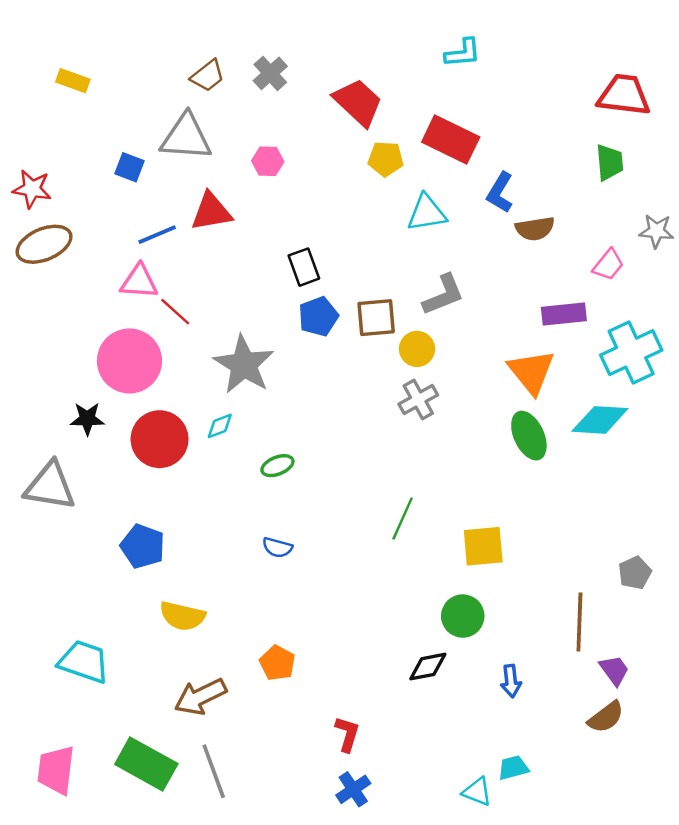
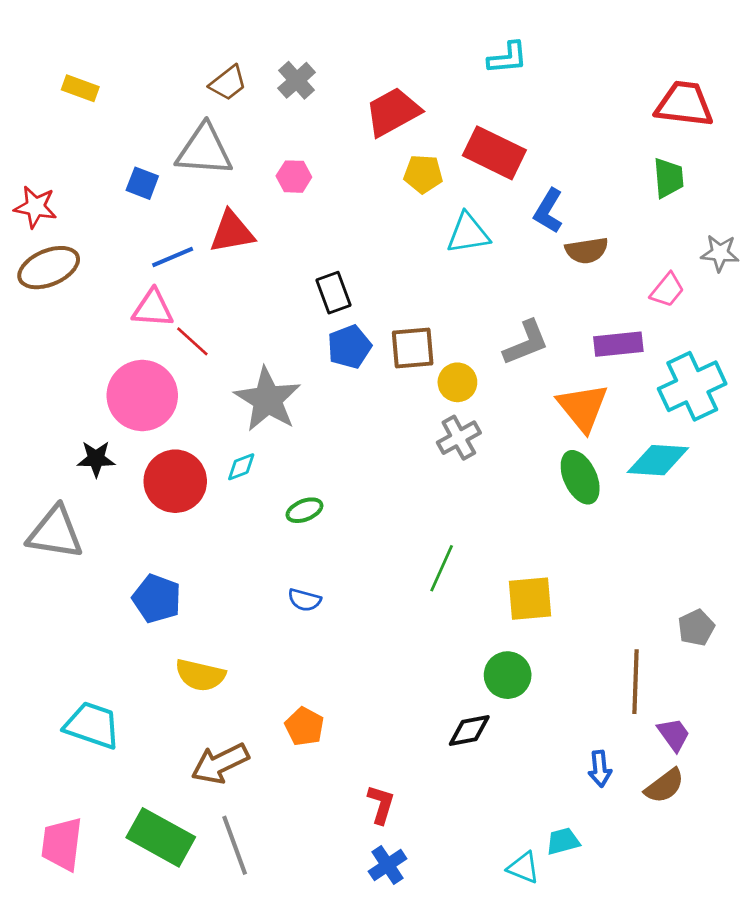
red trapezoid: (358, 102) -> (393, 112), turned -72
gray L-shape: (443, 295) -> (526, 343), moved
blue arrow: (511, 681) -> (600, 769), moved

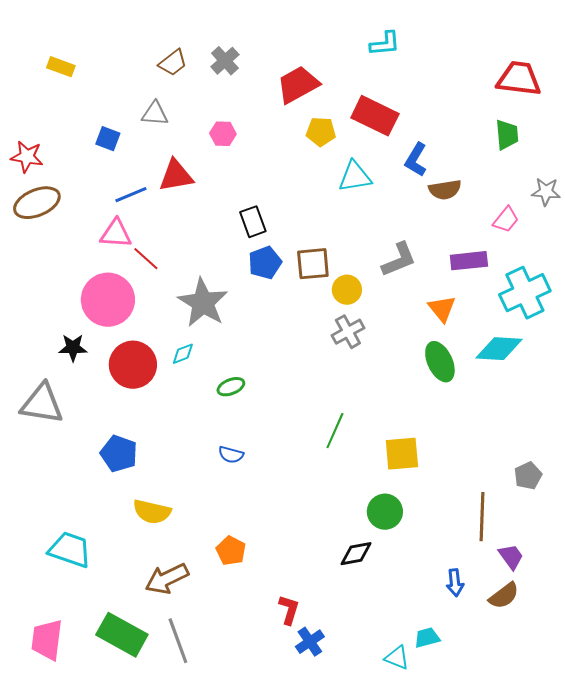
gray triangle: (204, 150) -> (155, 114), size x0.6
orange triangle: (583, 407) -> (442, 309), size x0.7
blue cross: (388, 865) -> (310, 642), moved

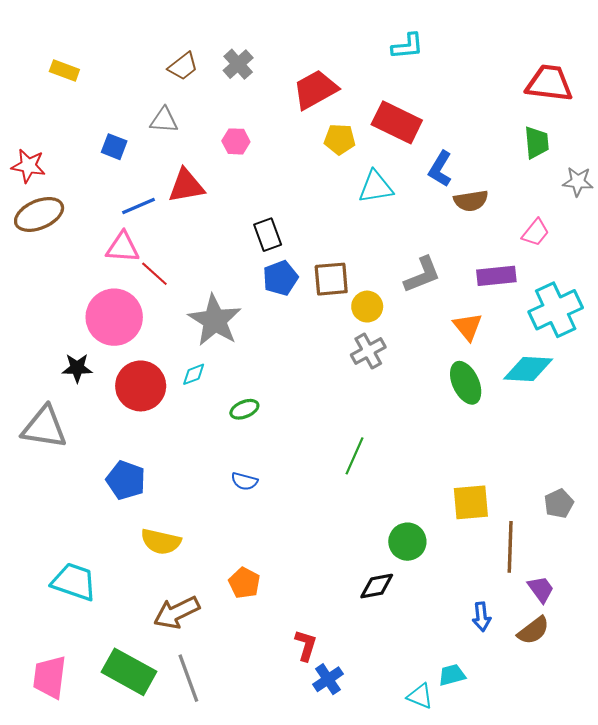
gray star: (546, 192) -> (578, 182), moved
yellow square: (402, 454) -> (471, 502), moved

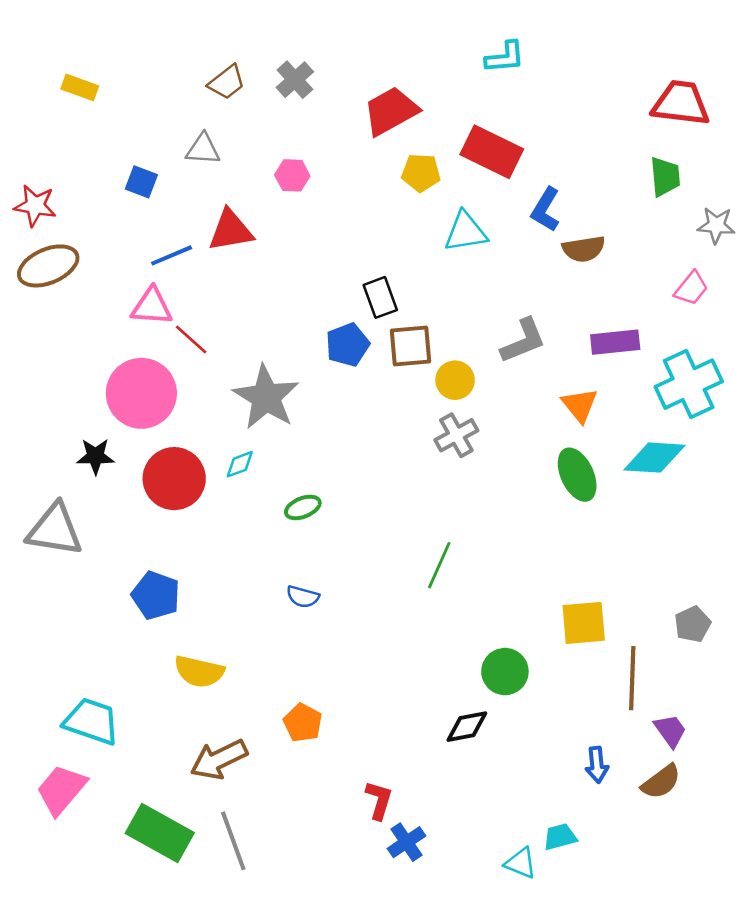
pink trapezoid: (536, 232) -> (691, 288), moved
black rectangle: (268, 235) -> (380, 297), moved
pink trapezoid: (50, 677) -> (61, 790), moved, turned 33

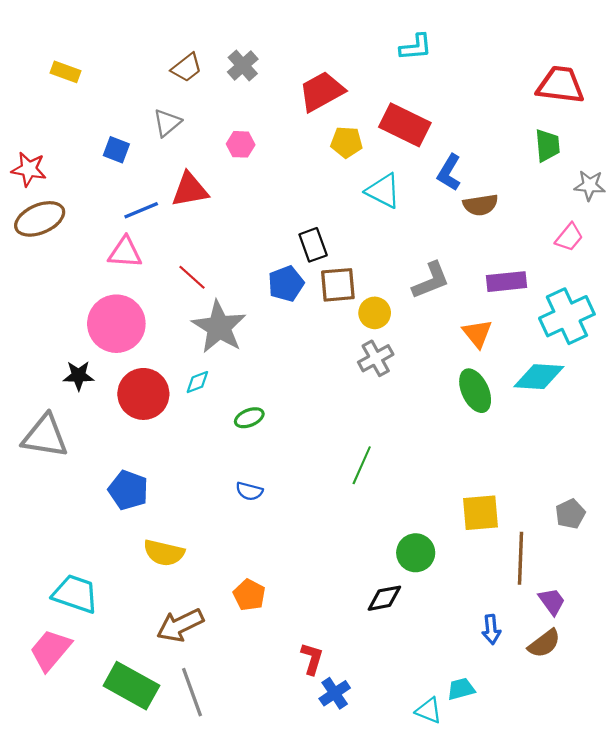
gray triangle: (203, 149) -> (167, 123), turned -44
cyan triangle: (466, 232) -> (383, 191), turned 36
red line: (191, 339) -> (192, 277), moved

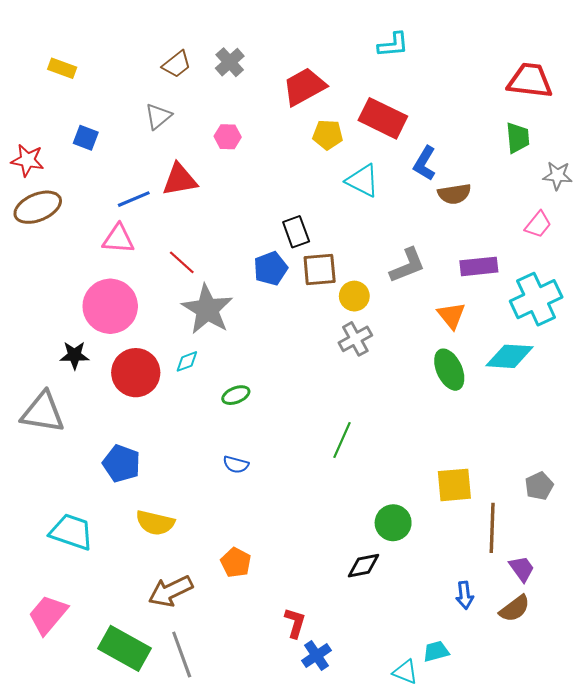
blue square: (116, 150) -> (86, 138), moved
cyan trapezoid: (75, 594) -> (71, 532), moved

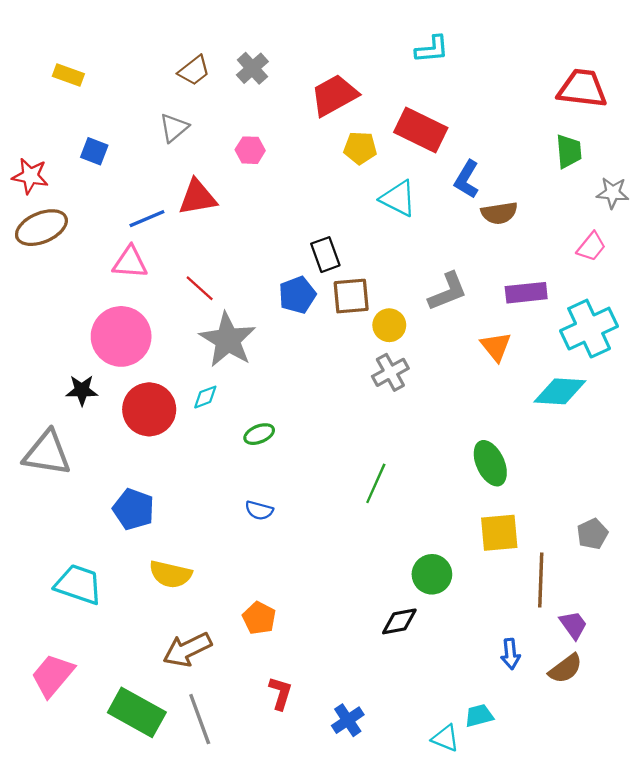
green ellipse: (449, 370) -> (490, 463), moved
red L-shape: (295, 623) -> (280, 693), moved

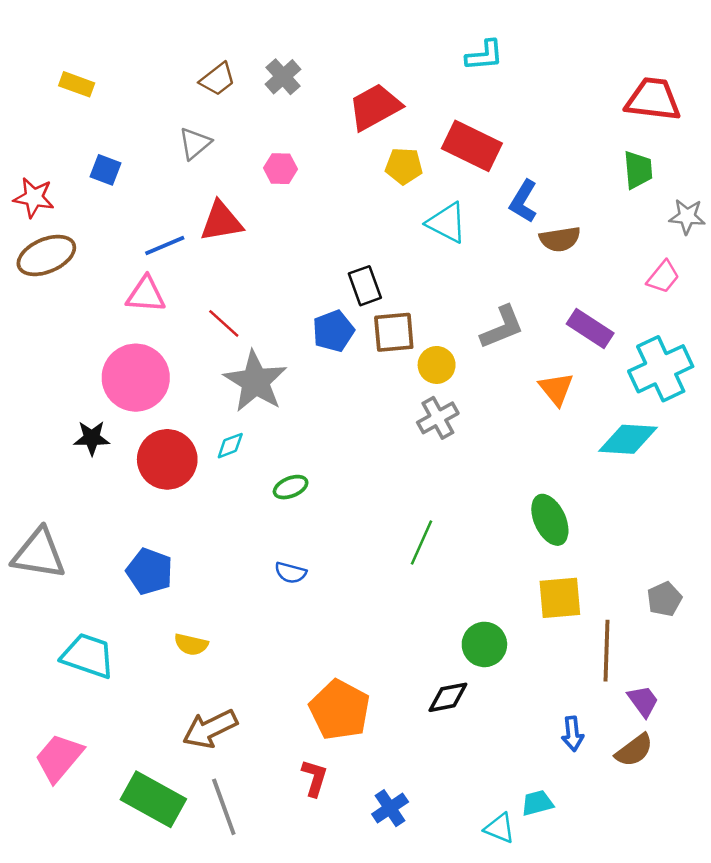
purple rectangle: (526, 293) -> (590, 328), turned 39
gray triangle: (47, 453) -> (39, 554), moved
yellow semicircle: (170, 574) -> (191, 644), size x0.7
orange pentagon: (259, 618) -> (340, 710), moved, size x1.6

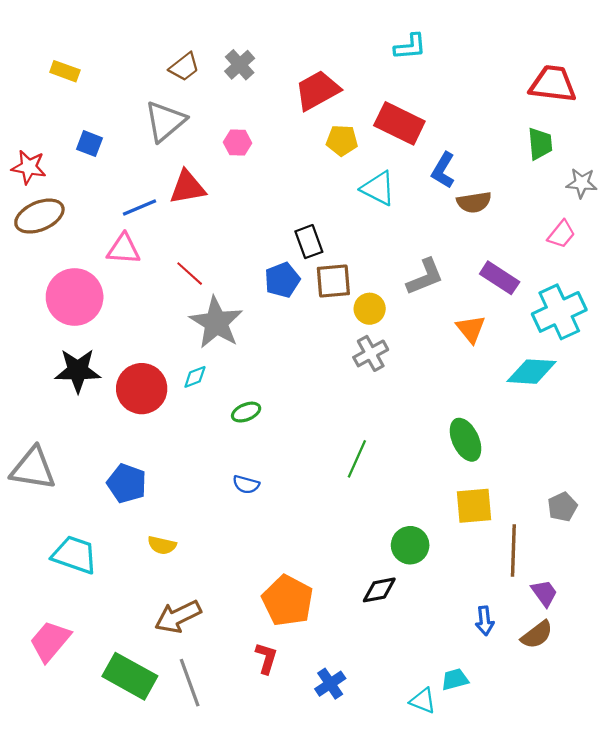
gray triangle: (195, 143) -> (165, 121), size x1.5
pink circle: (136, 378) -> (75, 297), moved
black star: (92, 438) -> (78, 370), size x1.5

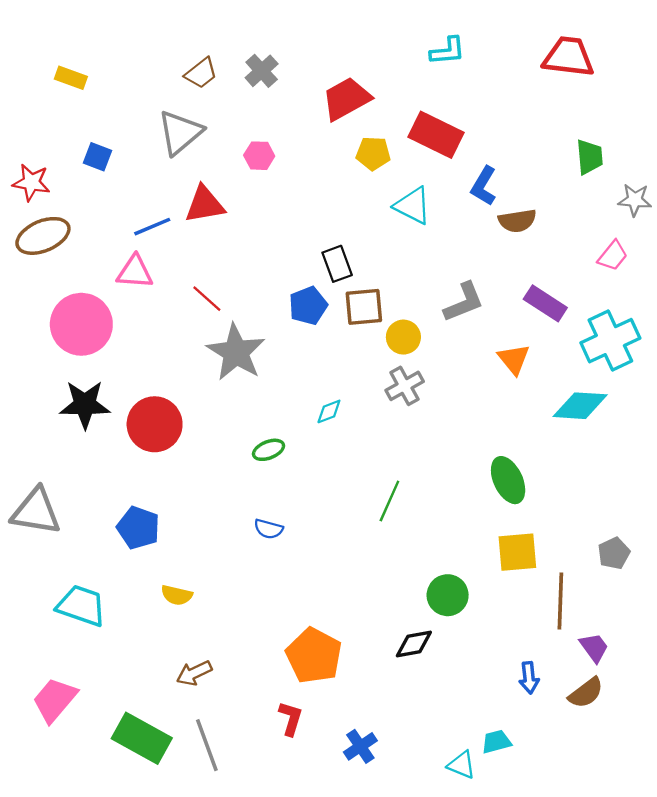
red trapezoid: (553, 84) -> (569, 57), moved
cyan diamond: (195, 377) -> (329, 411), moved
brown arrow: (178, 617) -> (194, 673), size x0.7

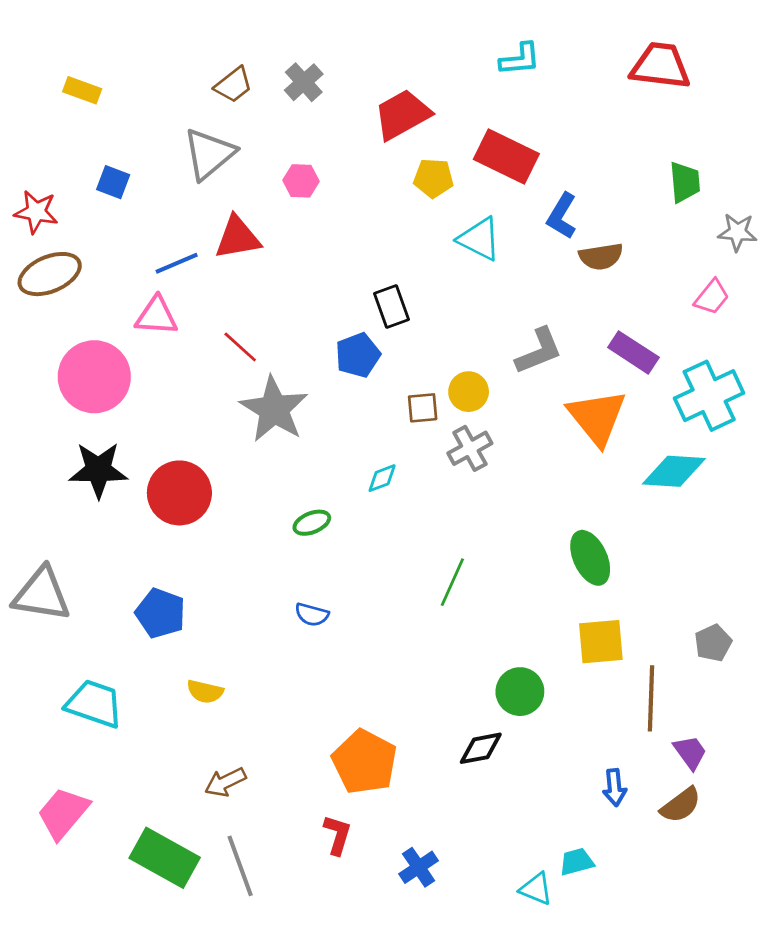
brown square: (364, 307) -> (423, 408), moved, size x0.7
orange triangle: (514, 359) -> (597, 417), size x1.6

